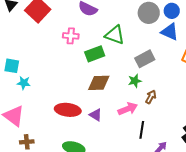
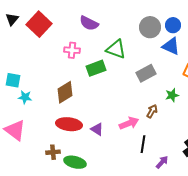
green star: (135, 81) -> (172, 95), moved
brown diamond: (99, 83) -> (65, 92), moved, turned -30
brown cross: (27, 142) -> (53, 152), moved

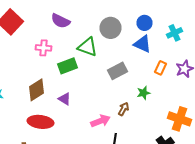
gray circle: (150, 27) -> (110, 28), moved
purple triangle: (97, 129) -> (64, 99), moved

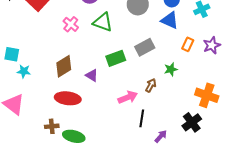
green triangle: (88, 47) -> (103, 22), moved
pink cross: (44, 48) -> (71, 24), turned 35
green rectangle: (68, 66) -> (116, 58), moved

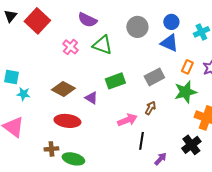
gray rectangle: (145, 47) -> (154, 77), moved
brown diamond: (64, 66) -> (63, 89), turned 60
green star: (171, 69) -> (185, 92), moved, size x1.6

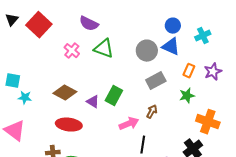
gray circle: (137, 27) -> (147, 51), moved
green rectangle: (115, 81) -> (114, 96), moved, turned -42
green star: (185, 92) -> (187, 96), size x0.7

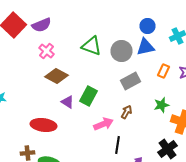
purple semicircle: (89, 24) -> (42, 25), moved, turned -48
blue triangle: (171, 47) -> (146, 47), turned -36
green triangle: (104, 49) -> (92, 46), moved
brown diamond: (65, 93) -> (56, 76), moved
green star: (187, 96) -> (162, 105), moved

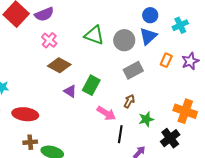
blue triangle: (146, 47) -> (148, 36), turned -30
green star: (162, 105) -> (146, 119), moved
pink arrow: (104, 124) -> (106, 113), turned 54
red ellipse: (44, 125) -> (25, 114), moved

